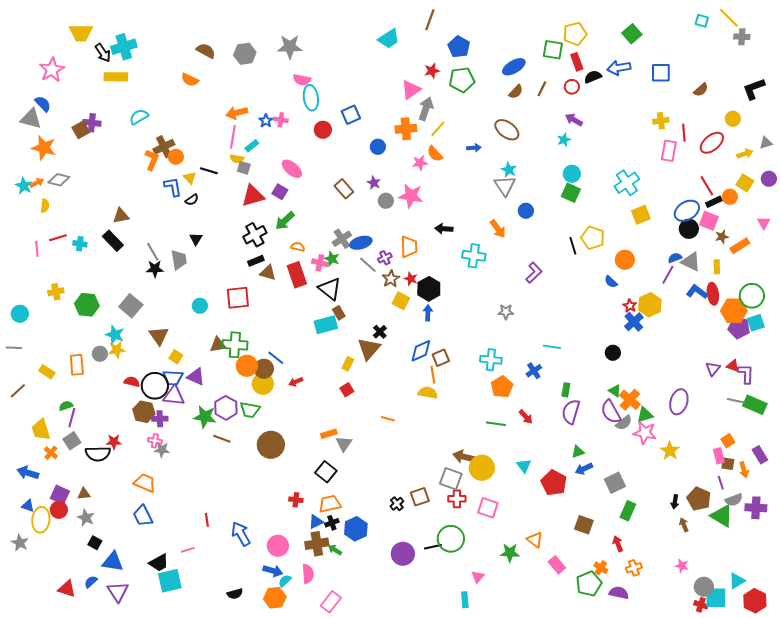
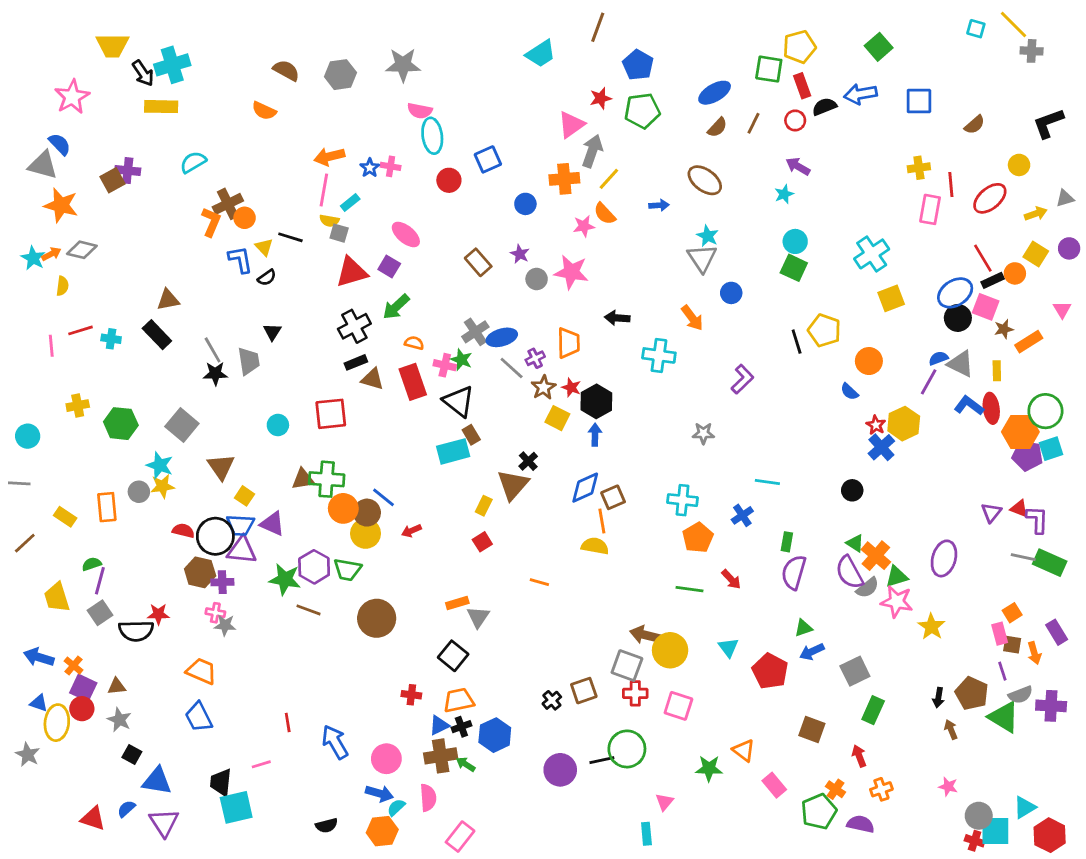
orange cross: (51, 453) -> (74, 666), moved
black trapezoid: (159, 563) -> (221, 782), turned 125

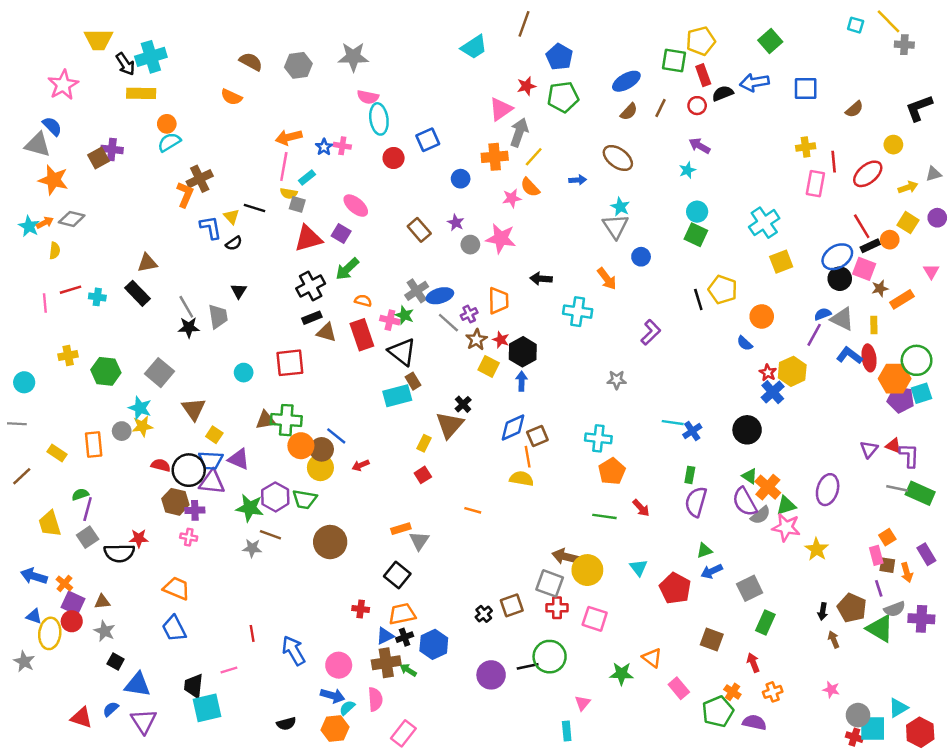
orange circle: (245, 218) -> (167, 124), moved
black circle: (852, 490) -> (747, 430), size x1.5
blue cross: (742, 515) -> (692, 431), moved
gray star: (225, 625) -> (252, 548), moved

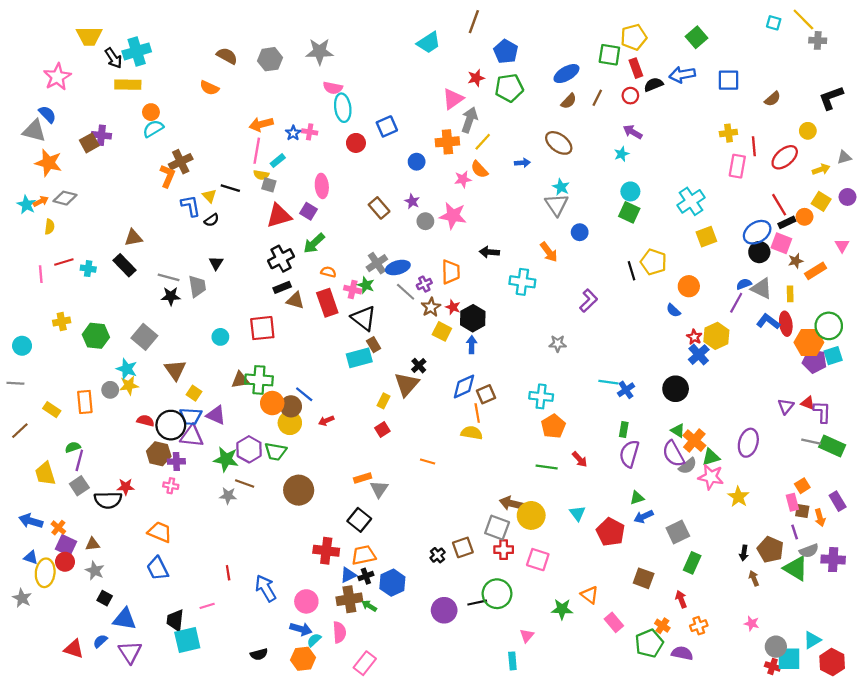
pink ellipse: (356, 206) -> (322, 186), turned 45
gray line: (186, 307) -> (169, 277), turned -45
red cross: (361, 609) -> (326, 551), size x1.6

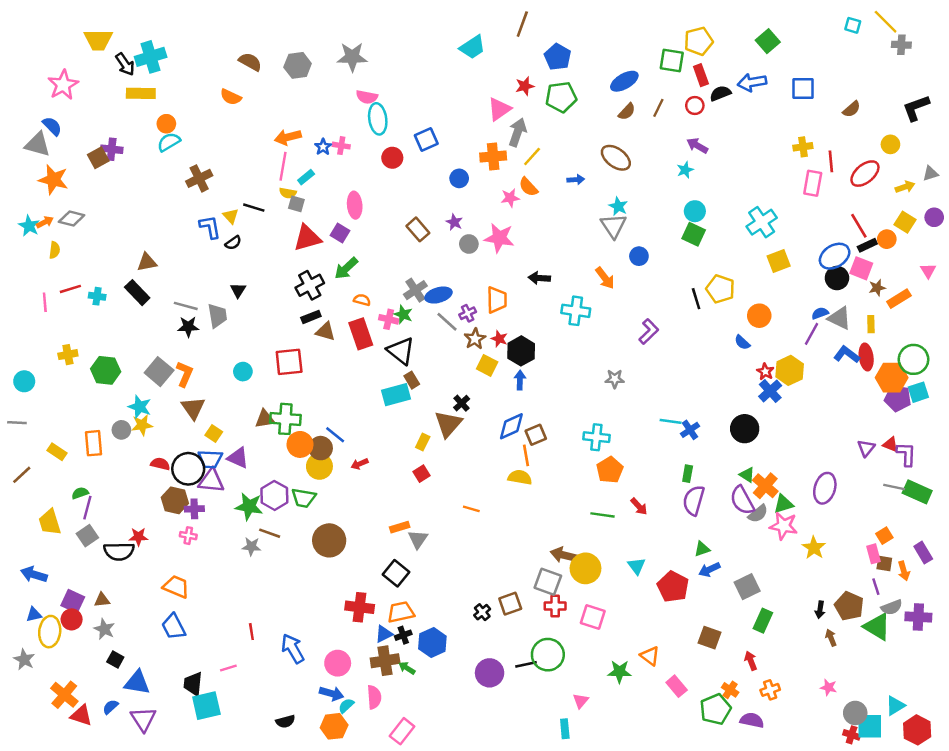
orange L-shape: (167, 176) -> (185, 374), moved
orange cross: (58, 528) -> (64, 695), moved, size x1.6
blue triangle: (31, 557) -> (34, 615), turned -32

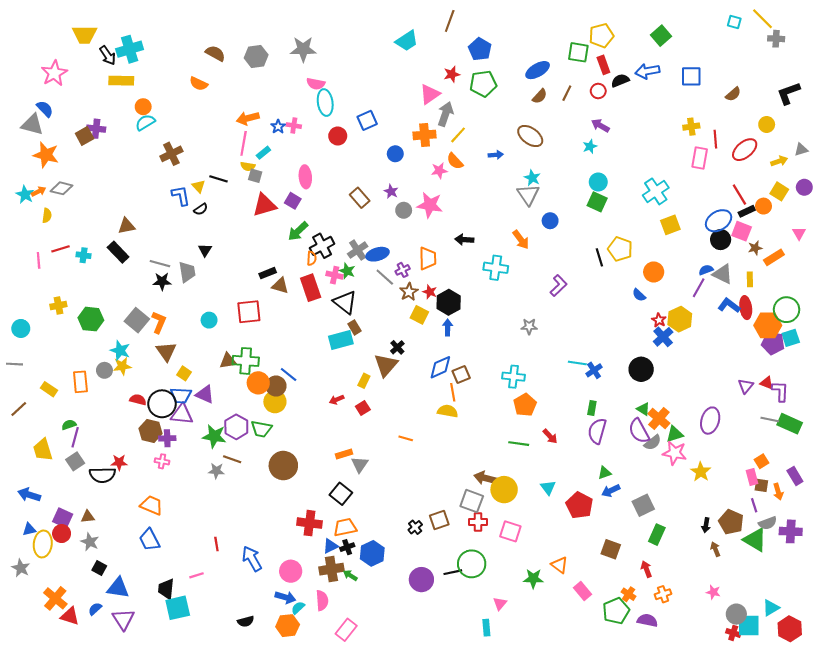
black cross: (310, 285) -> (322, 246), moved
orange semicircle: (362, 300) -> (312, 258), turned 80
red arrow: (360, 464) -> (337, 400), moved

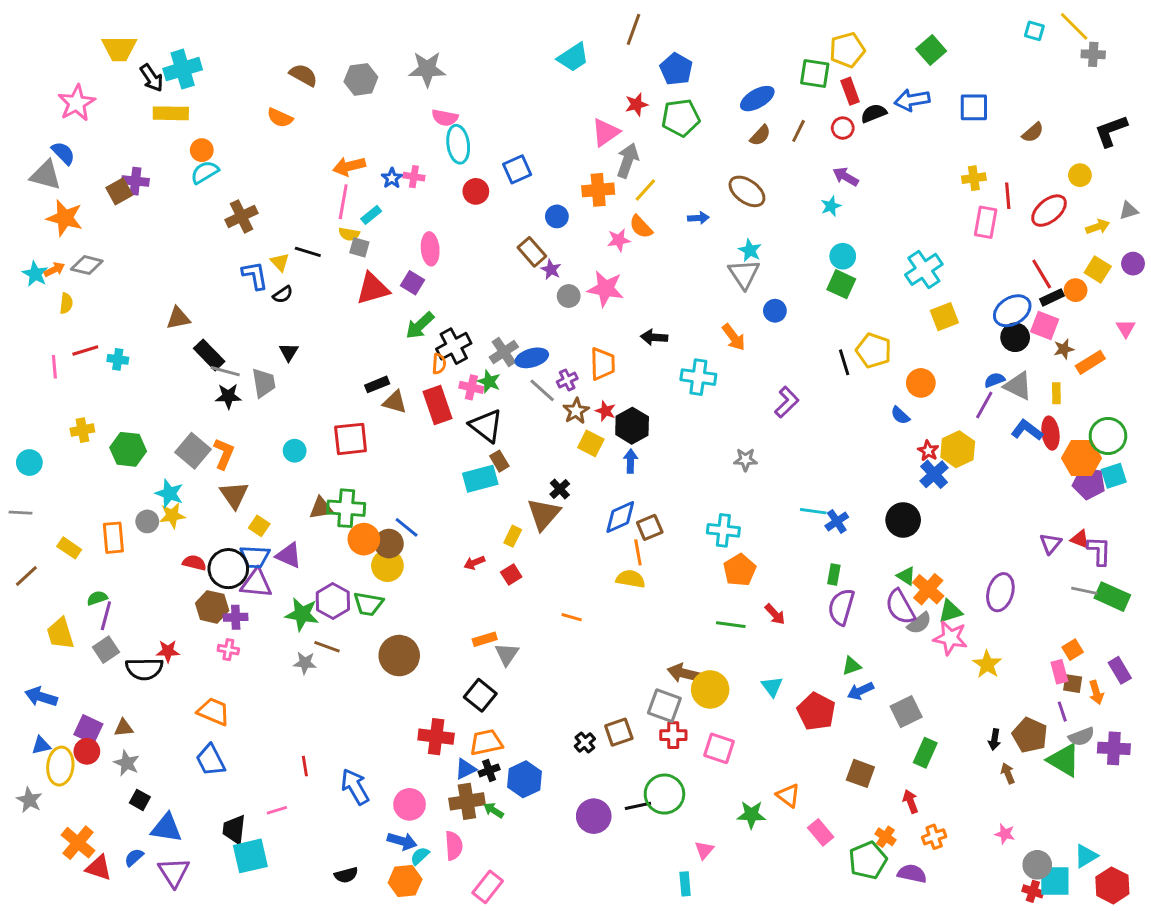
brown rectangle: (360, 198) -> (532, 252), moved
black rectangle: (118, 252) -> (209, 355), moved

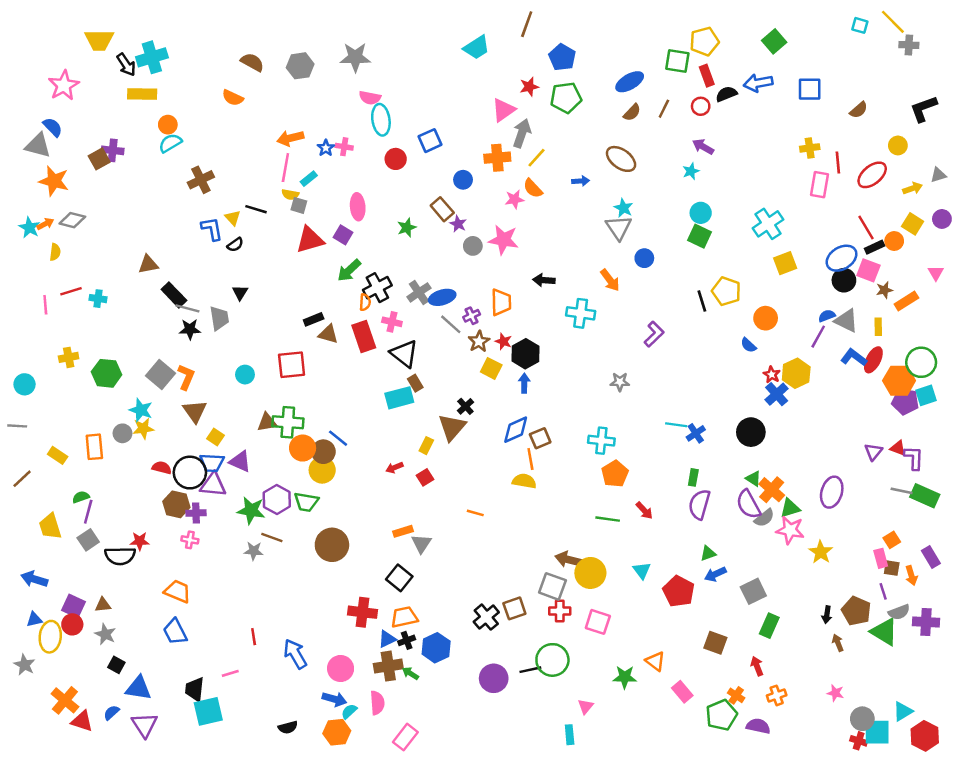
green star: (489, 381) -> (407, 228), moved, turned 30
red ellipse: (1050, 433) -> (873, 360), turned 35
black cross: (585, 742) -> (486, 617), size x1.5

